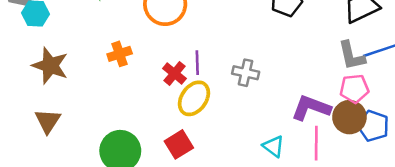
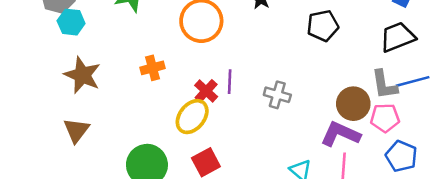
yellow ellipse: (194, 98) -> (192, 117), moved
brown circle: (349, 117) -> (353, 104), moved

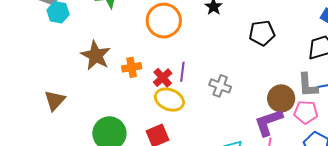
orange cross: (153, 68) -> (132, 67), moved
brown star: (82, 75) -> (96, 55), moved
yellow ellipse: (192, 117) -> (169, 100), moved, turned 68
purple L-shape: (340, 134) -> (269, 122), turned -48

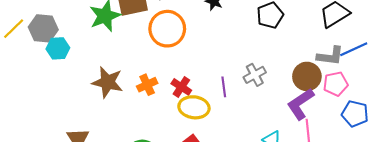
purple line: (182, 72) -> (224, 87), moved
gray L-shape: (308, 85) -> (330, 56), turned -64
gray cross: (220, 86) -> (255, 75), moved, turned -35

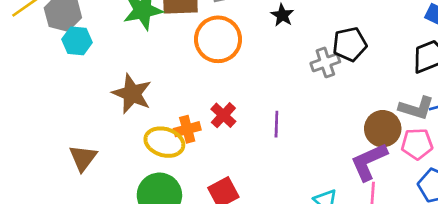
gray cross: (255, 75) -> (325, 62), moved
orange cross: (147, 85) -> (187, 129), moved
yellow ellipse: (194, 107) -> (164, 142), moved

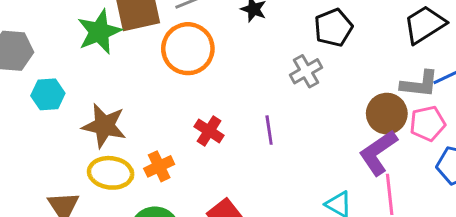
cyan hexagon: (77, 41) -> (48, 94), moved
gray cross: (325, 62) -> (306, 71), moved
orange cross: (187, 129) -> (159, 166), moved
yellow ellipse: (164, 142) -> (111, 173), moved

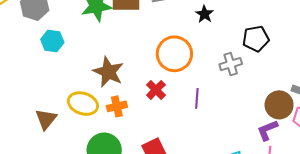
orange circle: (188, 49) -> (174, 54), moved
brown star: (104, 126) -> (108, 72), moved
purple L-shape: (378, 153) -> (267, 130), size x0.7

